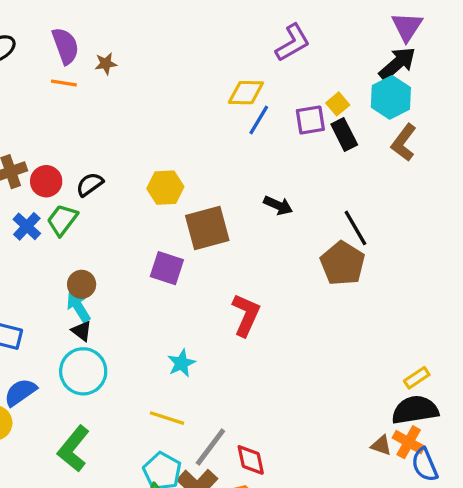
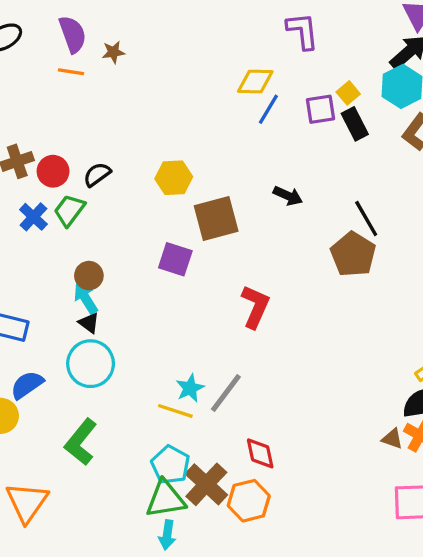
purple L-shape: (293, 43) -> (303, 31), turned -66
cyan star: (181, 363) -> (190, 388), moved
gray line: (210, 447) -> (226, 393), moved

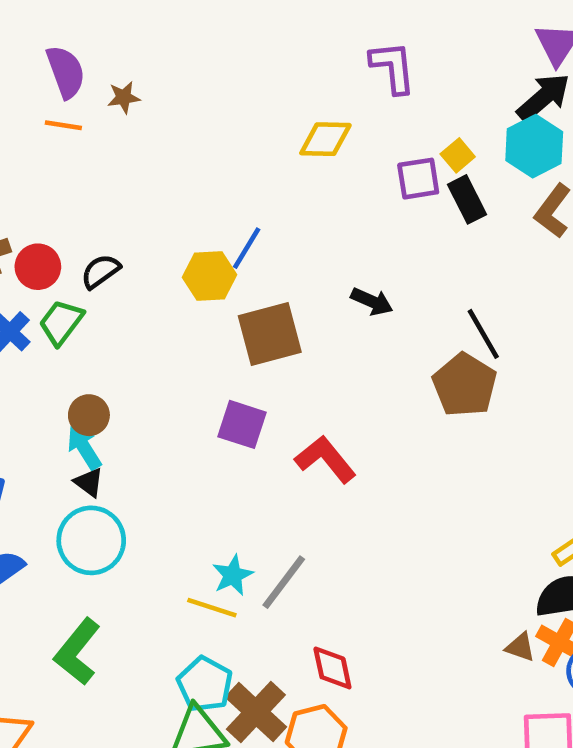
blue line: (268, 109) -> (247, 248), moved
purple square: (175, 259) -> (242, 424), moved
red L-shape: (255, 307) -> (325, 459), turned -63

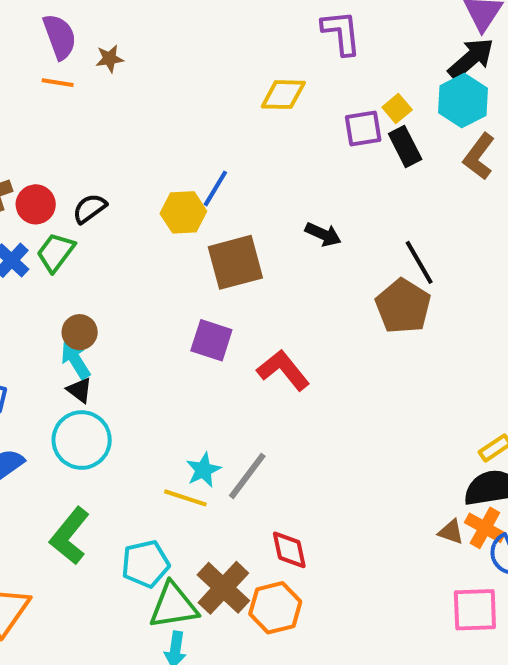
cyan pentagon: (205, 684) -> (145, 564), moved, turned 30

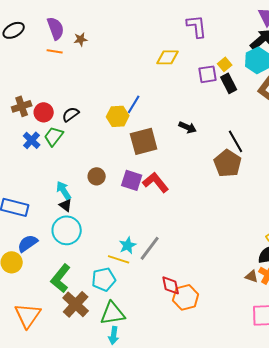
brown circle: (80, 332) -> (97, 176), moved
red L-shape: (283, 370) -> (156, 182), moved
cyan pentagon: (145, 564) -> (104, 279), moved
brown cross: (223, 588) -> (76, 304), moved
orange hexagon: (275, 608) -> (186, 297), moved

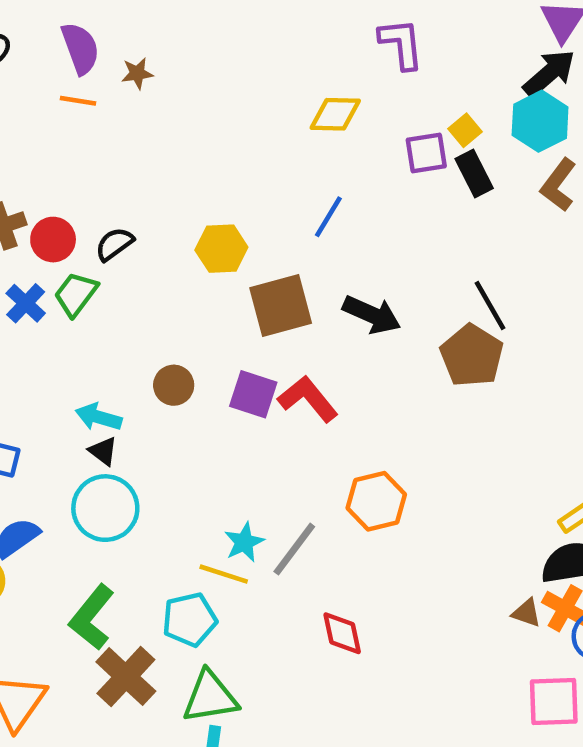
blue line: (134, 104) -> (328, 217), moved
black arrow: (188, 127) -> (372, 315), moved, size x1.4
cyan arrow: (64, 190) -> (99, 417), turned -42
orange hexagon: (186, 297) -> (376, 501), moved

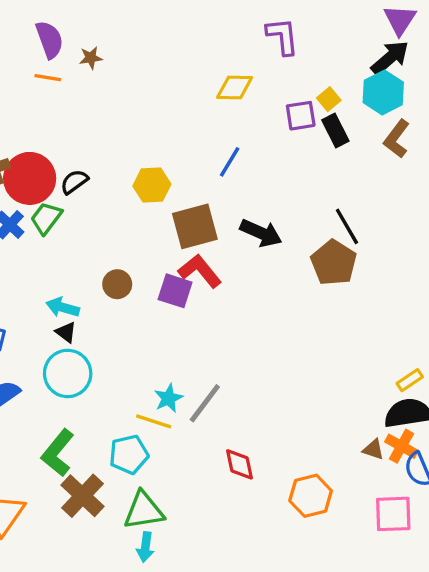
red circle: (53, 240) -> (30, 178), size x1.6
red L-shape: (308, 399) -> (200, 271), moved
orange hexagon: (376, 501) -> (311, 496), moved

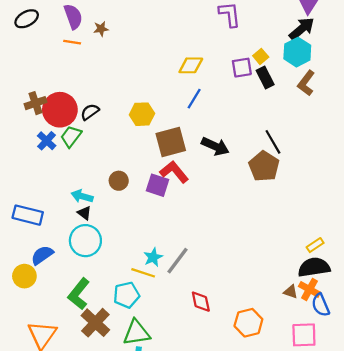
yellow diamond: (235, 88) -> (191, 65), moved

